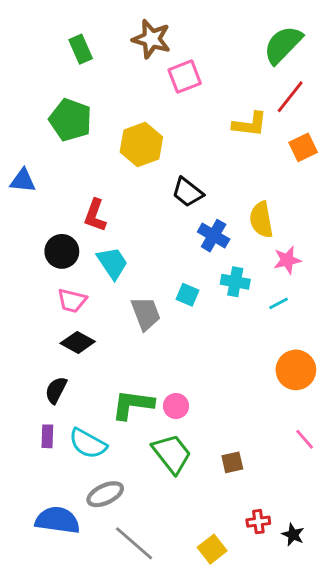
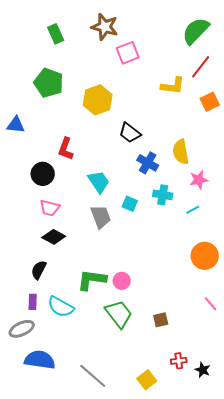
cyan trapezoid: (112, 263) -> (99, 182), moved
gray ellipse: (105, 494) -> (22, 329), moved

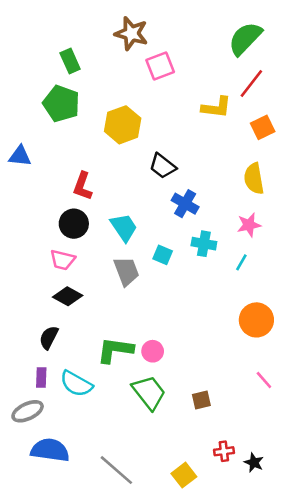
green rectangle: (56, 34) -> (70, 61), moved
yellow semicircle: (181, 152) -> (254, 179), moved
black circle: (43, 174) -> (74, 224), moved
cyan line: (193, 210) -> (241, 262), turned -32

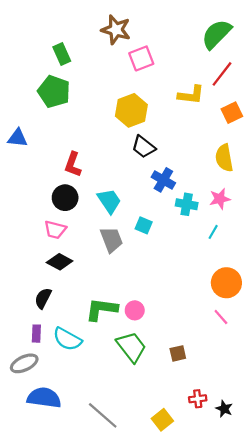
yellow hexagon: (123, 125) -> (131, 110), moved
cyan cross: (204, 244) -> (187, 204), moved
pink line: (264, 380) -> (221, 317), moved

